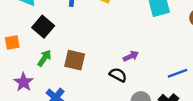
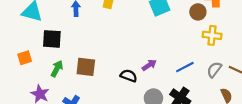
black square: (43, 27) -> (52, 39), turned -30
purple arrow: (131, 56) -> (149, 65), moved

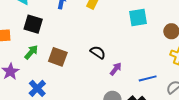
purple arrow: (149, 65) -> (116, 69), turned -32
black semicircle: (129, 76) -> (98, 52), moved

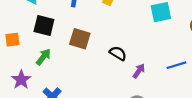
brown square: (58, 57) -> (80, 39), moved
blue line: (148, 78) -> (176, 65), moved

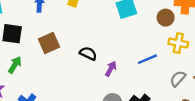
brown square: (80, 39) -> (49, 43), turned -35

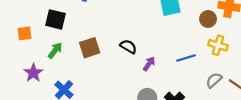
brown square: (49, 43) -> (90, 48), moved

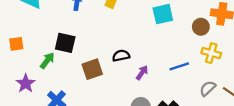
black square: (56, 19) -> (65, 43), moved
black semicircle: (128, 47) -> (121, 56), turned -42
brown square: (90, 48) -> (92, 69), moved

